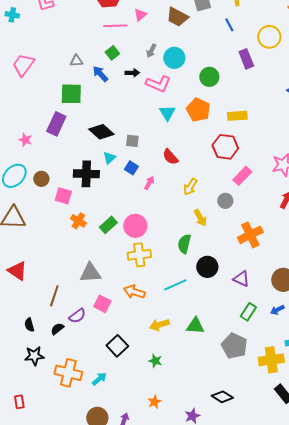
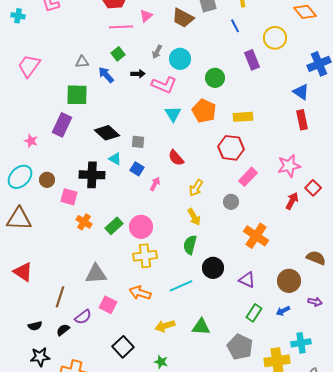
cyan triangle: (109, 158) -> (115, 159), turned -48
yellow arrow: (200, 218) -> (194, 217), moved
orange cross: (250, 235) -> (256, 236), turned -30
black semicircle: (29, 325) -> (35, 326), turned -88

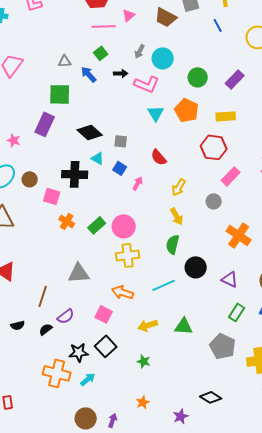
purple rectangle: (252, 60) -> (235, 79), moved, turned 66
pink square: (108, 305) -> (104, 314), moved
black star: (40, 357) -> (79, 352), moved

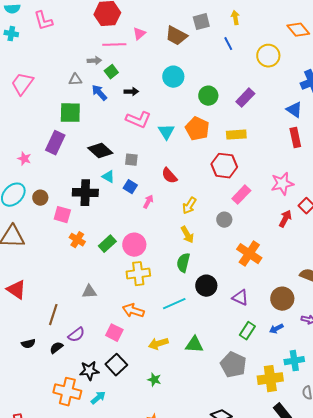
gray arrow: (140, 51) -> (94, 61), moved, turned -120
pink L-shape: (147, 84) -> (138, 120), moved
gray triangle: (79, 273) -> (89, 292), size x0.7

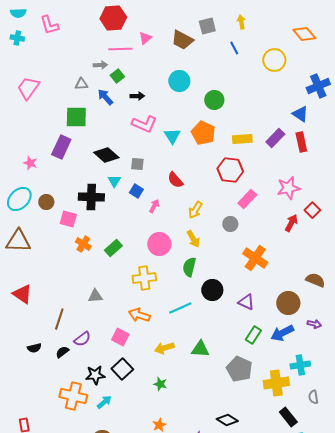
purple rectangle: (245, 98) -> (275, 138), moved
cyan triangle: (108, 177) -> (114, 181), turned 32
pink circle: (134, 245) -> (159, 244), moved
blue arrow: (276, 329) -> (282, 333), size x1.6

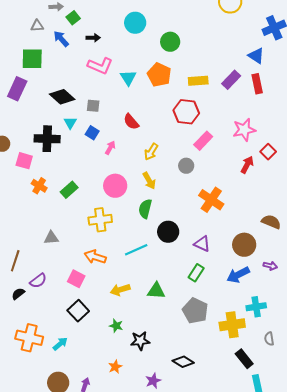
green rectangle: (253, 335) -> (196, 273), moved
black star: (95, 375) -> (140, 341), moved

